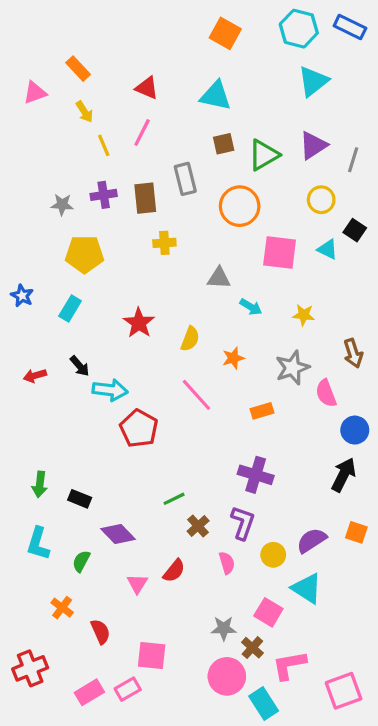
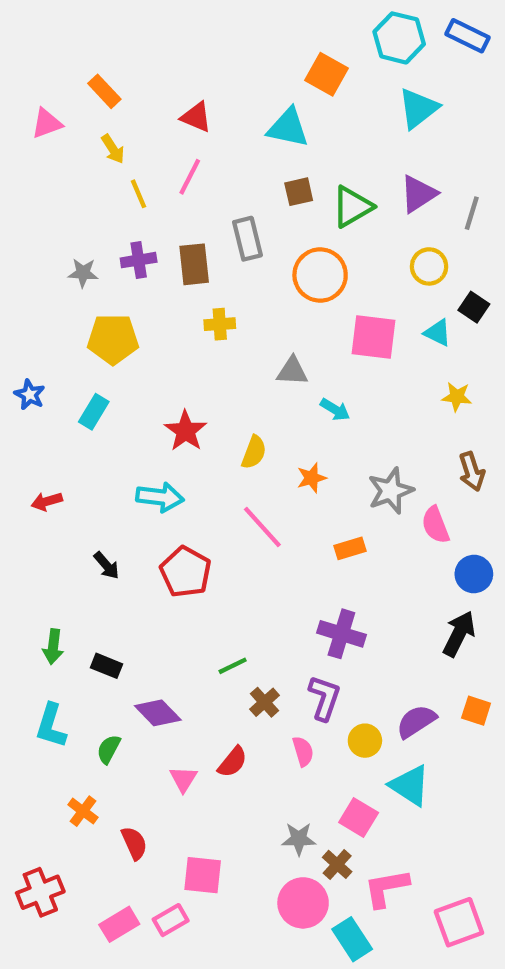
orange square: (225, 33) -> (327, 74), moved
yellow star: (304, 315) -> (457, 397), moved
black arrow: (80, 366) -> (107, 565), moved
cyan arrow: (110, 390) -> (160, 497), moved

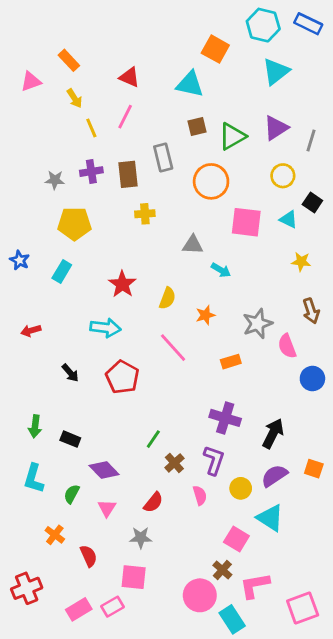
black arrow: (459, 634) -> (273, 433), moved
green line: (233, 666) -> (153, 439), turned -30
pink triangle: (183, 779) -> (107, 508), moved
gray star: (299, 839) -> (141, 538), moved

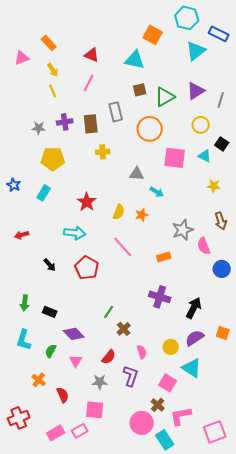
blue rectangle: (308, 24) -> (219, 34), moved
yellow line: (91, 128) -> (53, 91), moved
orange star: (205, 315) -> (142, 215), moved
purple L-shape: (214, 460) -> (131, 376), moved

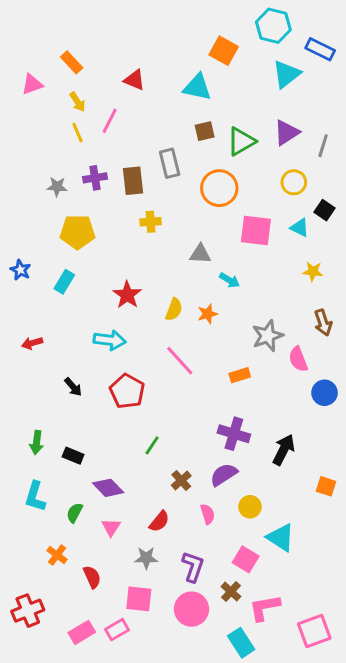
pink line: (89, 83) -> (110, 121), moved
green line: (109, 312) -> (152, 445), moved
purple semicircle: (195, 338) -> (224, 475), moved
purple L-shape: (131, 376) -> (193, 567), moved
pink circle: (142, 423) -> (191, 609), moved

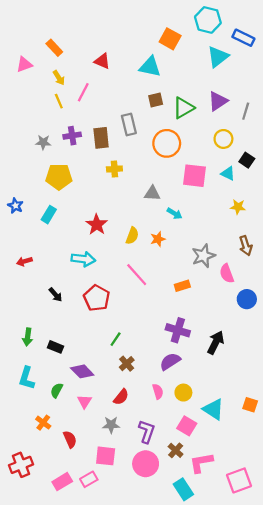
brown cross: (181, 480) -> (127, 364), moved
orange square: (326, 486) -> (250, 405), moved
yellow circle: (250, 507) -> (183, 393), moved

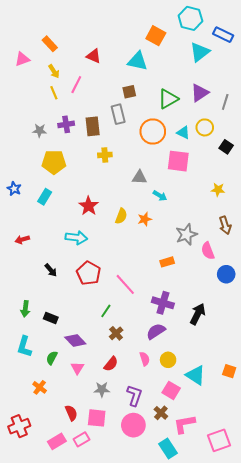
brown square: (156, 100) -> (129, 92), moved
cyan triangle: (228, 173) -> (183, 133), moved
pink line: (137, 275) -> (125, 284), moved
red semicircle: (70, 439) -> (71, 413), moved

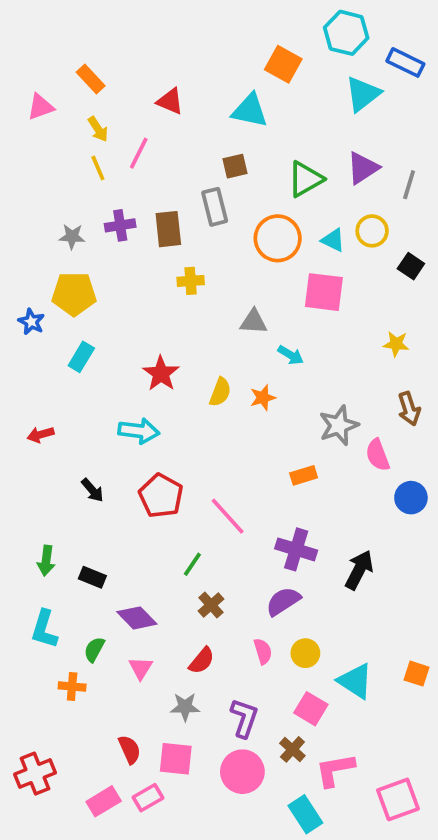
yellow pentagon: (54, 162) -> (74, 294), moved
blue star: (14, 189) -> (31, 322), moved
orange cross: (40, 387) -> (72, 687), moved, turned -32

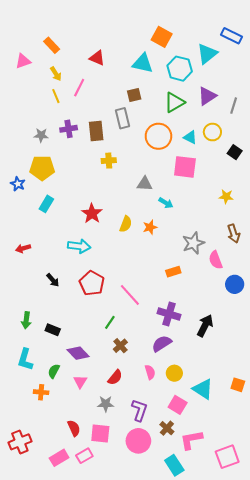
cyan hexagon: (346, 33) -> (180, 69), moved

